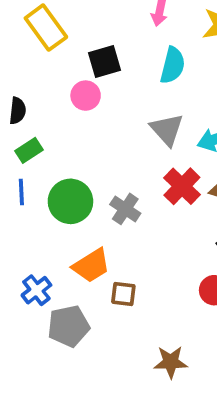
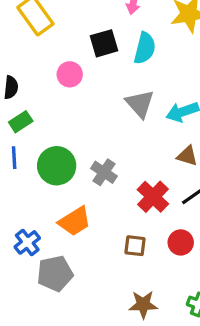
black square: (104, 62) -> (104, 43), moved
red cross: (182, 186) -> (153, 197), moved
brown square: (123, 294) -> (135, 246), moved

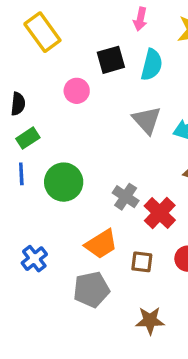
gray cross: (104, 172) -> (126, 197), moved
orange trapezoid: (75, 221) -> (101, 244), moved
gray pentagon: (55, 273) -> (91, 290), moved

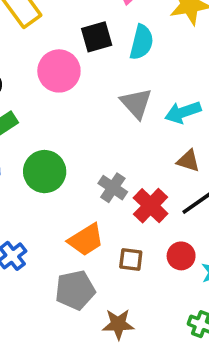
pink circle: (77, 91) -> (59, 71), size x1.5
brown star: (150, 321) -> (118, 324), moved

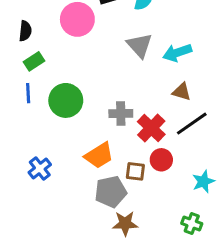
gray cross: (113, 188) -> (121, 113), turned -35
red circle: (181, 256) -> (161, 160), moved
gray pentagon: (75, 290) -> (111, 192), moved

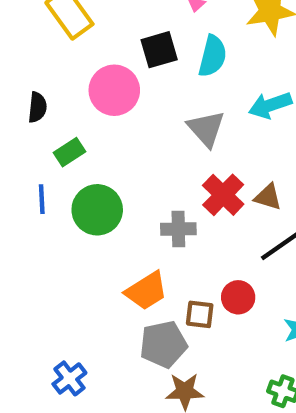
cyan arrow: (177, 53) -> (270, 105), moved
green rectangle: (34, 61) -> (69, 152), moved
red cross: (151, 128) -> (223, 195), moved
blue cross: (40, 168) -> (69, 378), moved

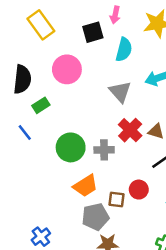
black square: (159, 50) -> (93, 32), moved
black semicircle: (37, 107) -> (22, 79), size x1.6
blue line: (42, 199) -> (25, 133), turned -35
green circle: (97, 210) -> (71, 147), moved

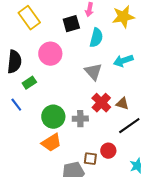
orange trapezoid: (85, 186) -> (51, 143), moved

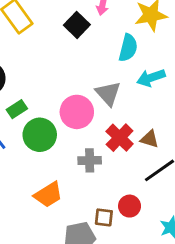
black square: (71, 24) -> (77, 25), turned -30
cyan semicircle: (96, 38) -> (128, 48), moved
pink circle: (50, 54) -> (77, 112), moved
green circle: (53, 117) -> (40, 135), moved

